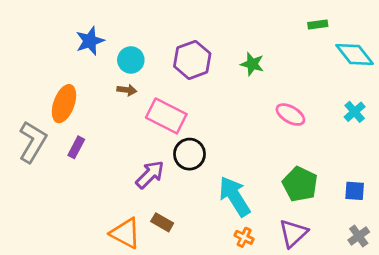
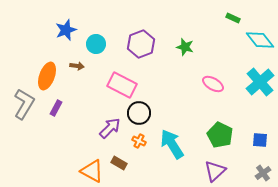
green rectangle: (318, 24) -> (233, 18), turned 32
brown arrow: (127, 90) -> (77, 66), moved
cyan cross: (355, 112) -> (260, 82), size x1.8
orange cross: (244, 237) -> (139, 141), moved

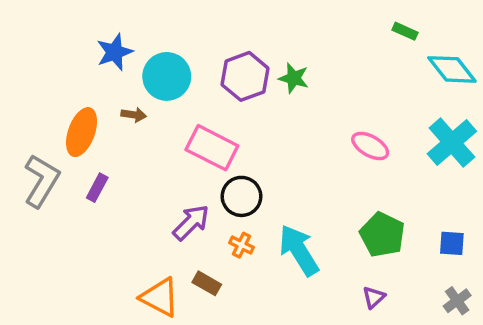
cyan circle: (96, 44) -> (167, 76), size x1.4
green star: (185, 47) -> (294, 78), moved
purple triangle: (215, 171) -> (374, 297), size x0.6

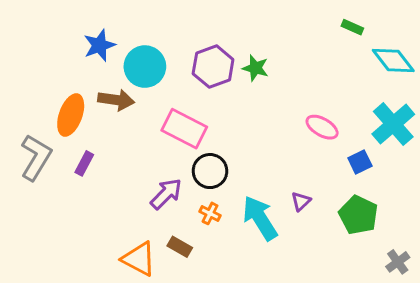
brown arrow: (134, 115) -> (116, 100), size x1.6
green pentagon: (382, 235) -> (358, 215), moved
blue square: (452, 243) -> (360, 162), moved, turned -30
purple triangle: (374, 297) -> (301, 201), moved

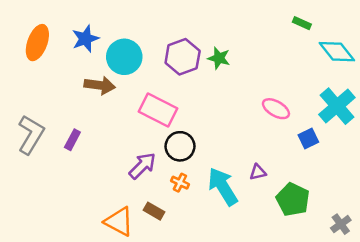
orange ellipse: (71, 115) -> (37, 43), moved
purple triangle: (301, 201) -> (258, 172), turned 30
green pentagon: (358, 215) -> (293, 199), moved

